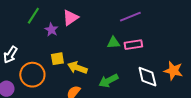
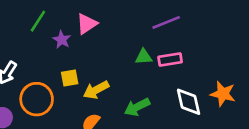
yellow arrow: (77, 68) -> (96, 90), turned -48

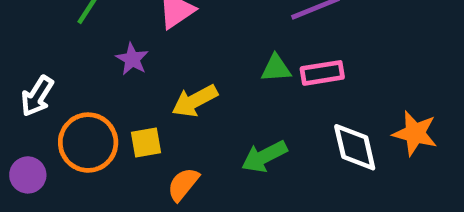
purple star: (62, 40) -> (132, 59), moved
yellow square: (70, 78) -> (146, 143), moved
yellow arrow: (96, 90) -> (195, 101), moved

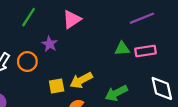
yellow arrow: (195, 101) -> (81, 80), moved
orange circle: (88, 143) -> (27, 62), moved, size x0.7

